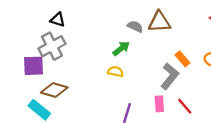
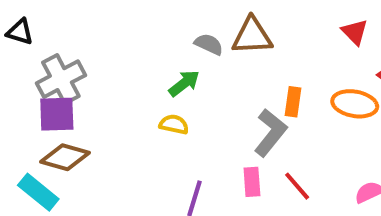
black triangle: (58, 20) -> (20, 32), moved
orange rectangle: (182, 59) -> (293, 102), turned 49
purple square: (33, 66) -> (57, 114), moved

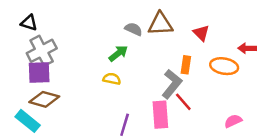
black triangle: (20, 32) -> (29, 23), moved
red triangle: (355, 32) -> (201, 33), moved
pink rectangle: (252, 182) -> (160, 115), size x1.5
red line: (297, 186) -> (183, 102), moved

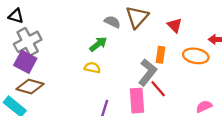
brown triangle: (160, 24) -> (137, 17), turned -45
purple square: (39, 72) -> (25, 62), turned 30

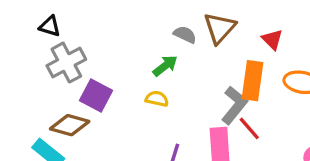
orange rectangle: (160, 55) -> (252, 81), size x1.6
purple square: (25, 62) -> (96, 95), moved

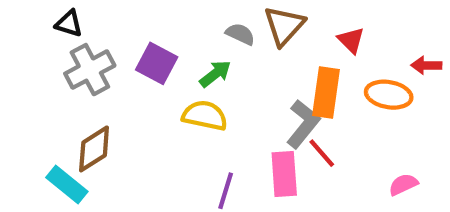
purple square: (96, 95) -> (157, 63), moved
yellow semicircle: (157, 99) -> (205, 116), size x1.5
brown diamond: (70, 125) -> (94, 149), turned -48

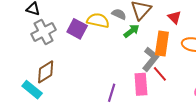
green arrow: (215, 74) -> (132, 31), moved
yellow semicircle: (205, 116) -> (98, 20), moved

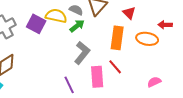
green arrow: (132, 31) -> (77, 26), moved
gray L-shape: (150, 59) -> (82, 53), moved
purple line: (112, 93) -> (69, 85), turned -42

